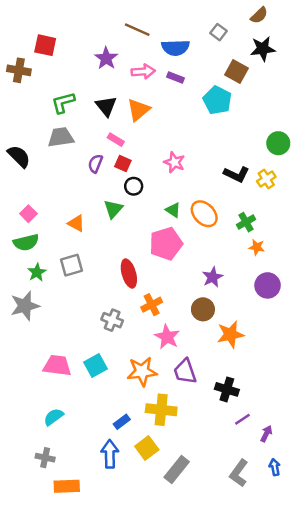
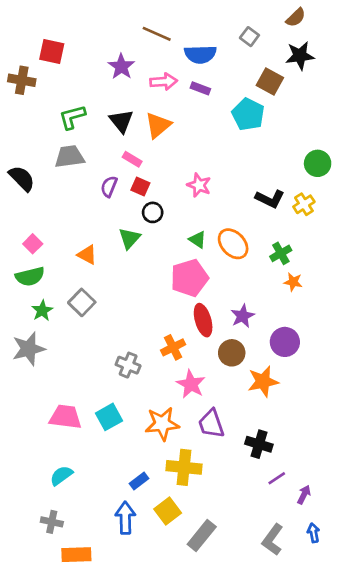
gray square: (72, 265) -> (82, 302), turned -30
red ellipse: (129, 273) -> (203, 320), moved
purple circle: (268, 285) -> (285, 342), moved

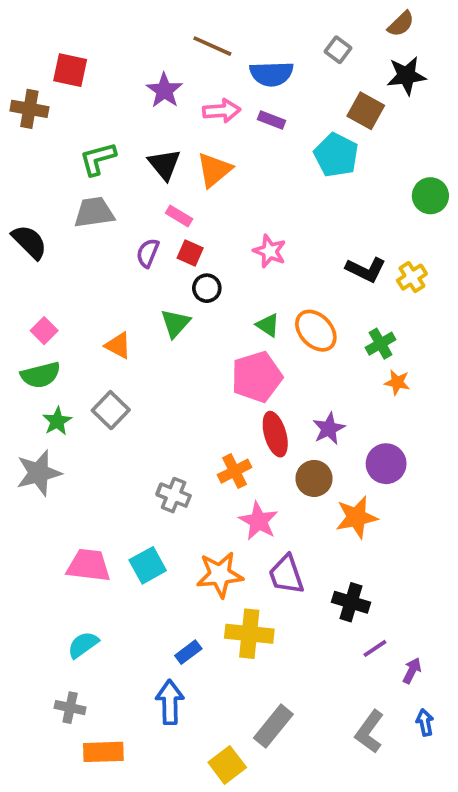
green circle: (318, 163) -> (430, 196), moved
yellow square: (168, 511) -> (227, 765), moved

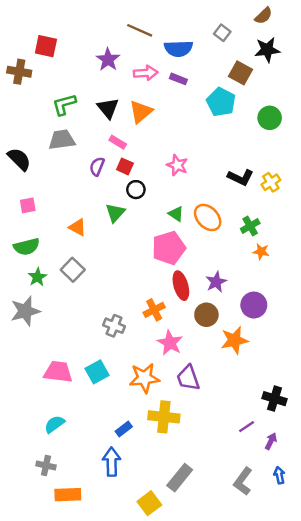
green circle: (430, 196) -> (270, 118), moved
pink square: (44, 331) -> (28, 205), moved, turned 35
black cross: (351, 602) -> (274, 399), moved

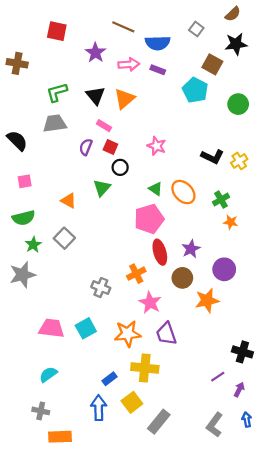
red square: (46, 46) -> (57, 31), moved
yellow square: (149, 503) -> (132, 402), moved

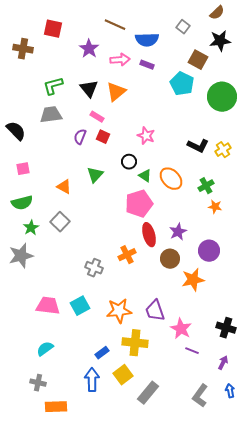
brown cross: (17, 63) -> (23, 49), moved
green circle: (238, 104) -> (222, 97), size x1.5
black circle: (120, 167) -> (129, 162), moved
pink star: (150, 303) -> (181, 329), moved
purple line: (218, 377) -> (192, 351), moved, turned 56

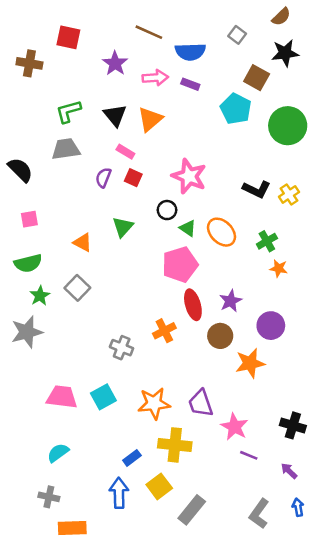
pink star: (146, 136) -> (189, 176), size x1.5
purple arrow: (223, 363) -> (289, 471), turned -72

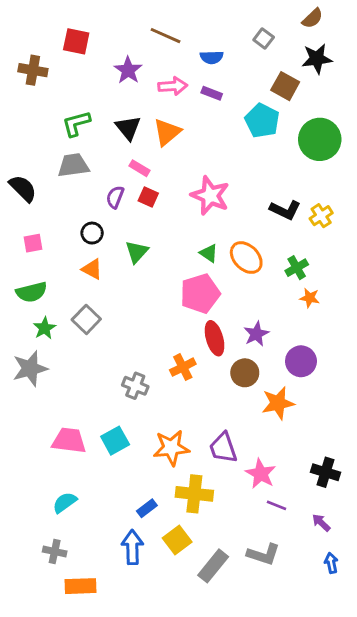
blue semicircle: (190, 52) -> (212, 57), size x0.7
black circle: (167, 210) -> (92, 233), moved
gray L-shape: (259, 514) -> (264, 554), moved, turned -108

